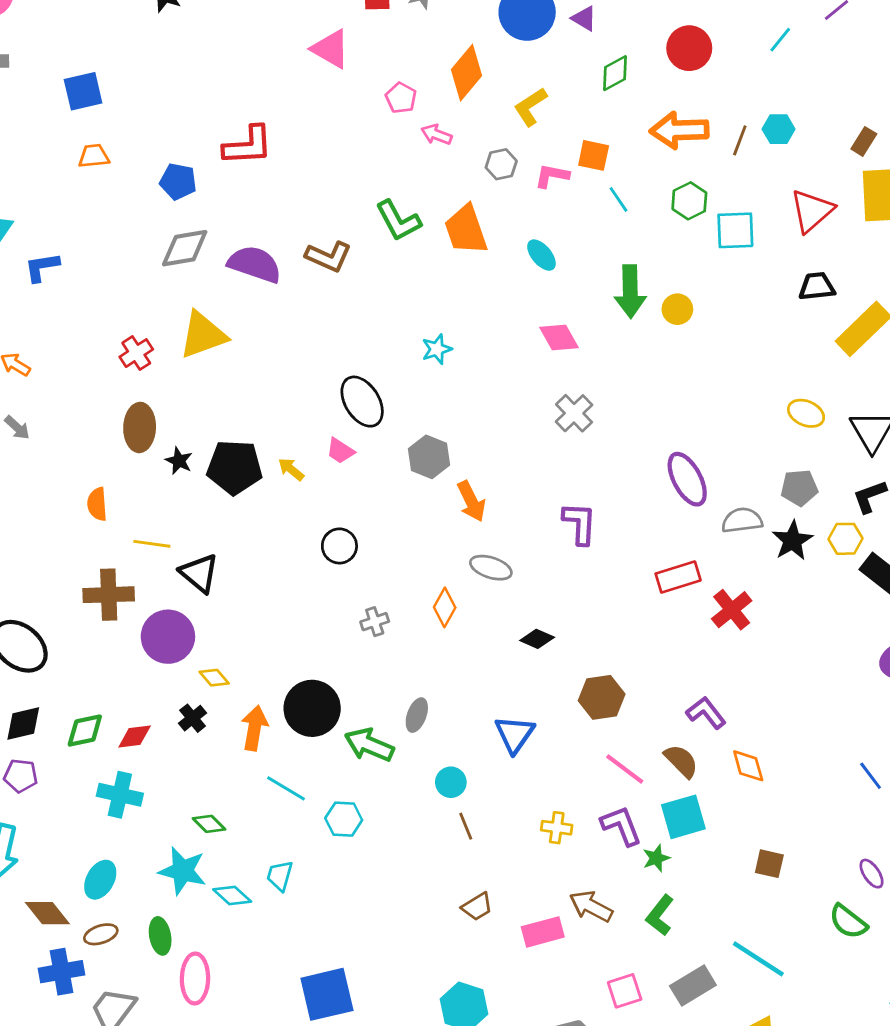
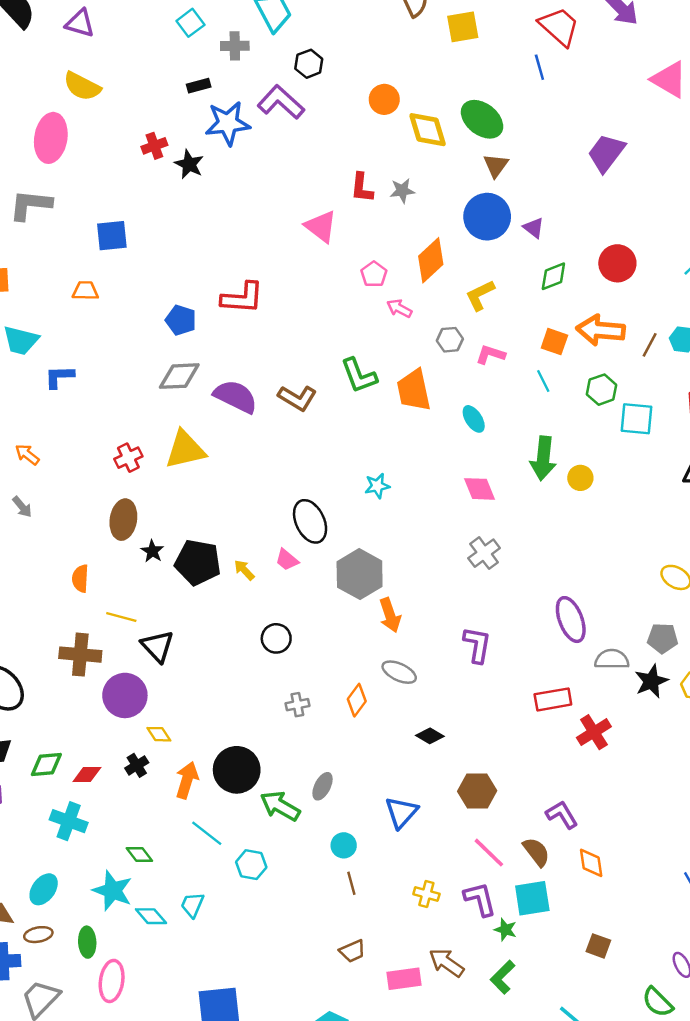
orange square: (594, 155) -> (554, 342), moved
orange trapezoid: (94, 156) -> (85, 291), moved
gray hexagon: (429, 457) -> (360, 574), size x1.4
green star: (656, 858) -> (505, 930), turned 30

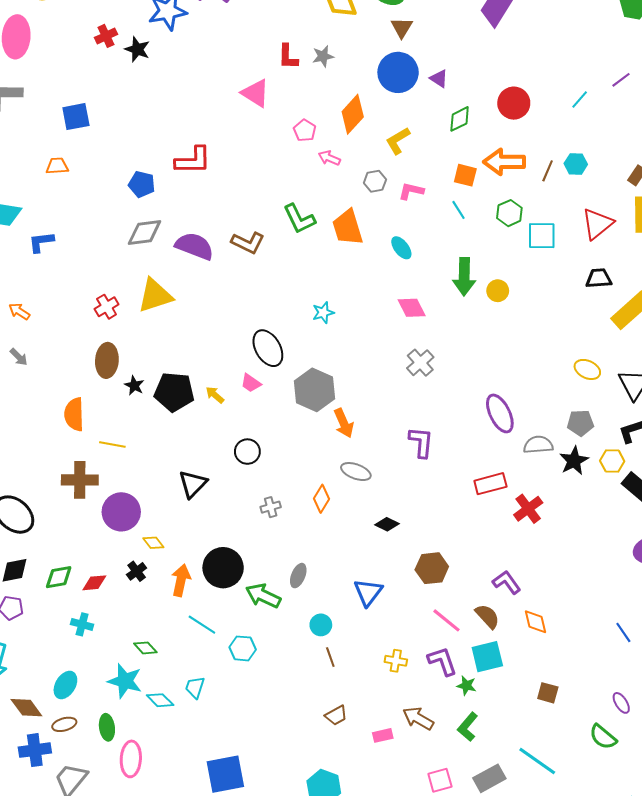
orange semicircle: (80, 578) -> (74, 414), size x1.4
black triangle: (157, 646) -> (193, 484), moved, turned 32
cyan cross: (69, 821) -> (82, 624), size x0.7
pink rectangle: (404, 979) -> (383, 735), size x0.7

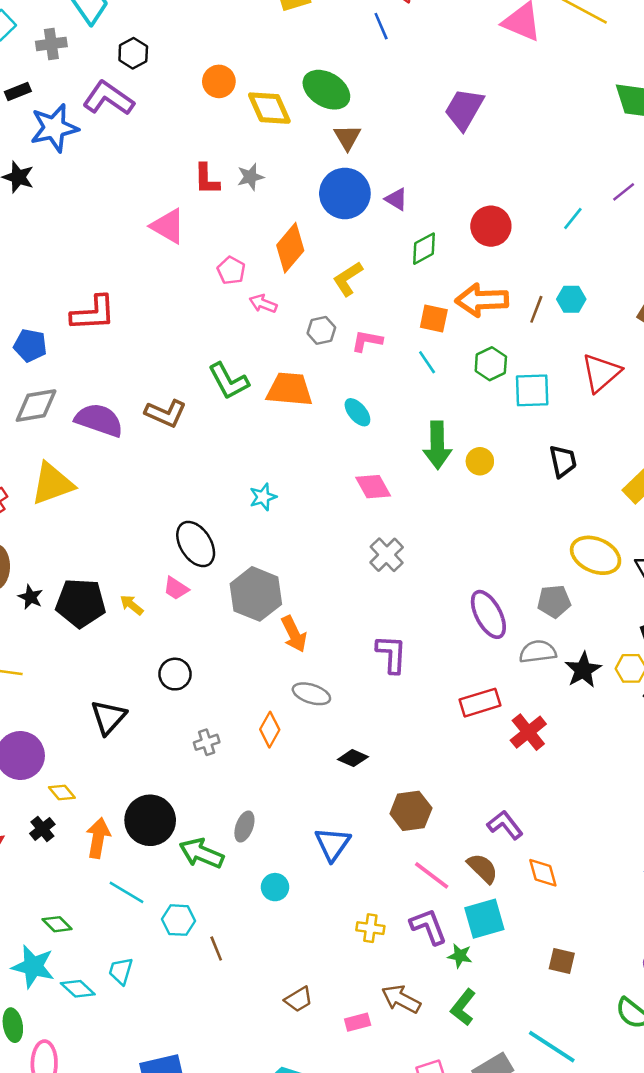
orange trapezoid: (348, 227) -> (289, 389), turned 114
black trapezoid: (599, 278) -> (563, 461), moved, turned 84
yellow ellipse: (587, 369) -> (596, 555), size x1.5
gray pentagon: (580, 423) -> (554, 601), moved
brown line: (330, 657) -> (216, 949), moved

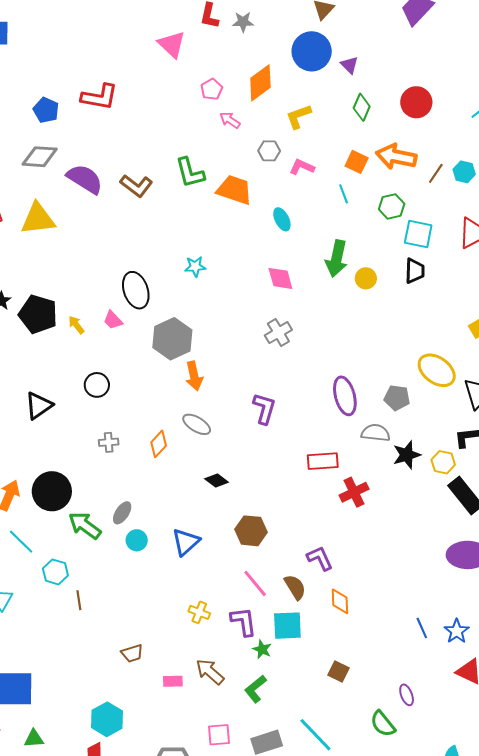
green diamond: (424, 249) -> (362, 107), turned -52
black trapezoid: (563, 461) -> (415, 271), moved
cyan circle: (275, 887) -> (137, 540), moved

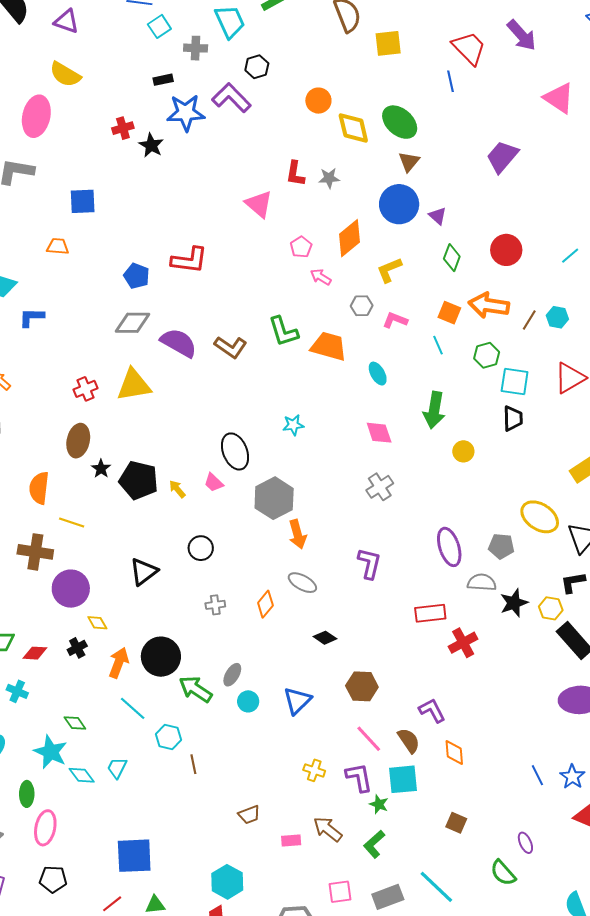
yellow circle: (366, 278) -> (463, 451), moved

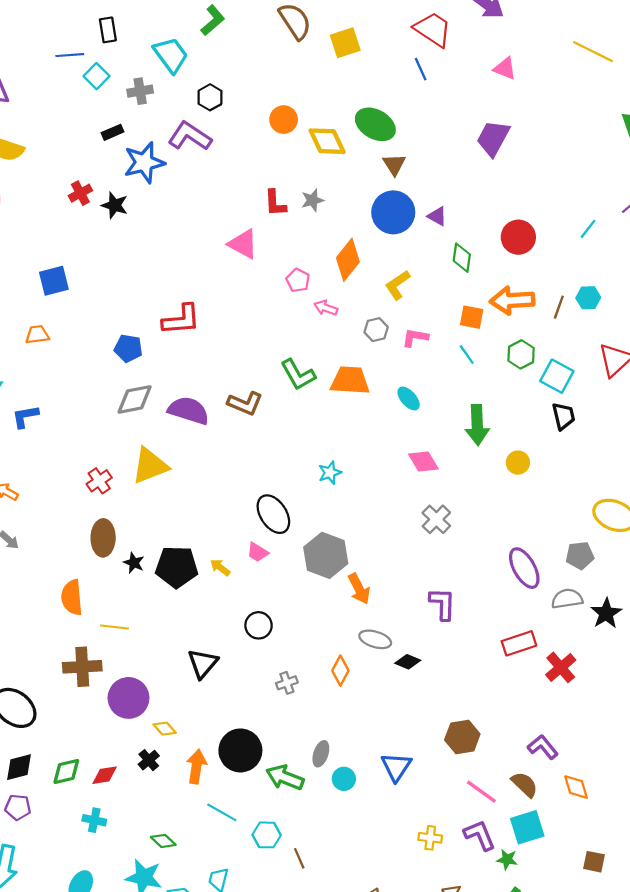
pink triangle: (559, 98) -> (505, 68), moved, size x0.7
cyan square: (515, 382) -> (557, 376), turned 32
black diamond: (325, 638) -> (408, 662), moved

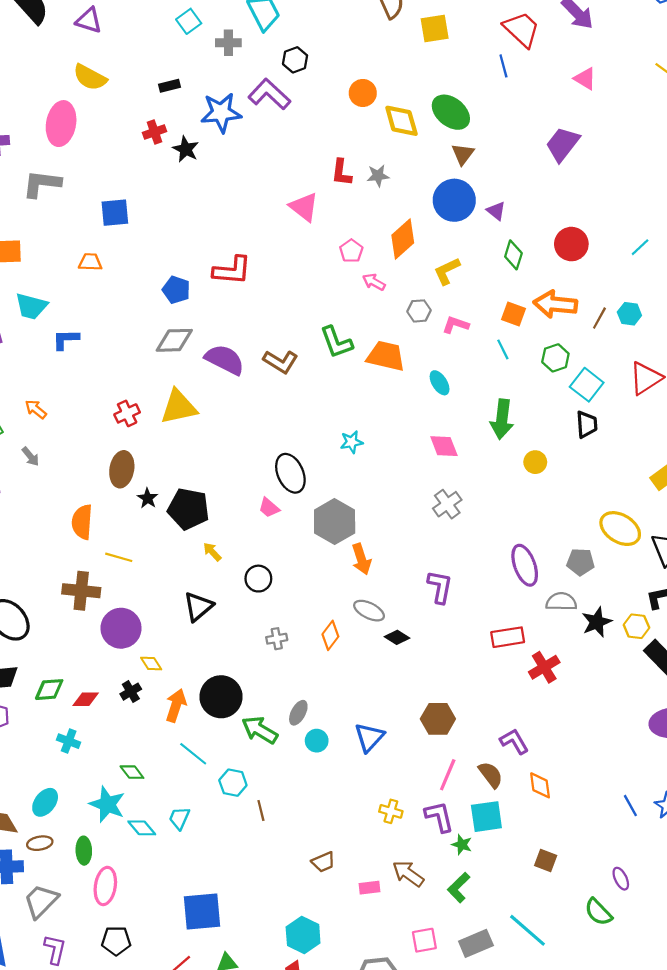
black rectangle: (113, 132) -> (169, 86), moved
yellow arrow: (220, 567) -> (212, 552), moved
pink line: (481, 792) -> (448, 775), turned 68

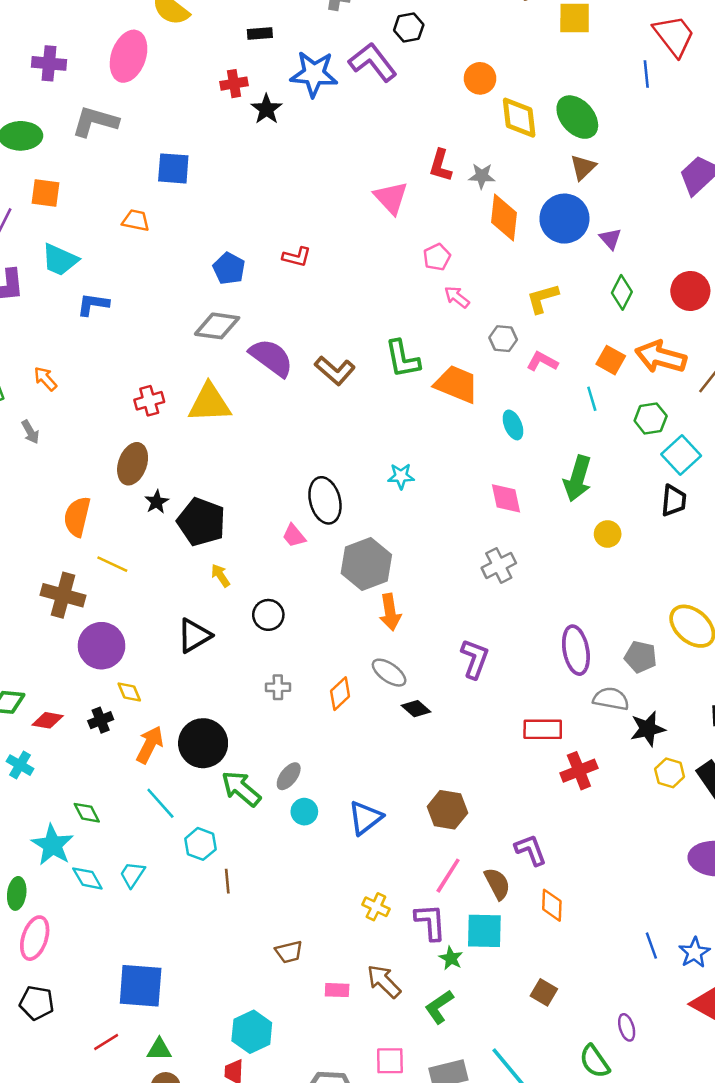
orange diamond: (403, 239) -> (504, 218), moved, turned -51
red L-shape: (232, 270) -> (297, 257), size x0.6
yellow hexagon: (636, 626) -> (670, 773), moved

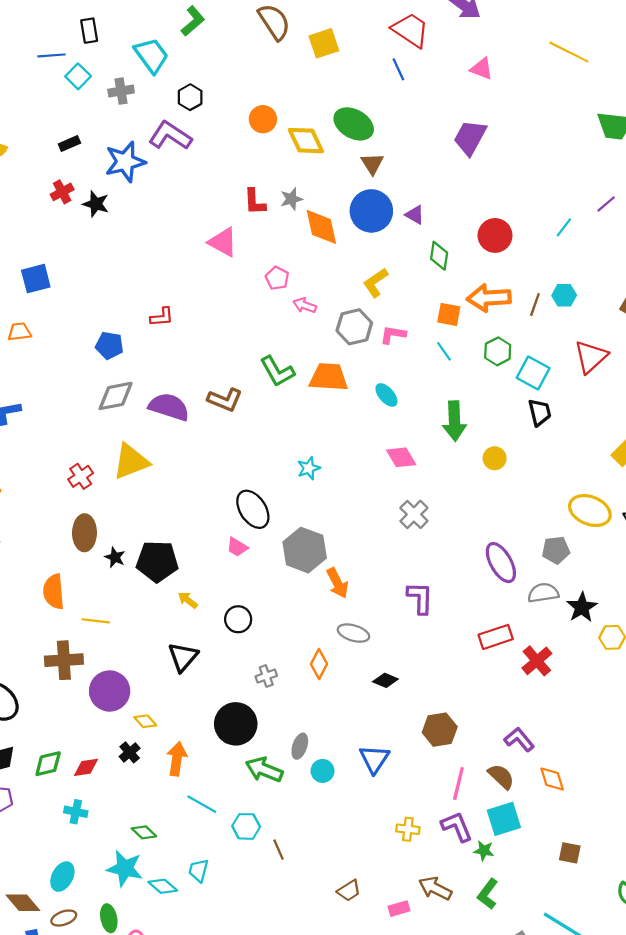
gray hexagon: (503, 339) -> (354, 327), size x1.5
black diamond: (416, 709) -> (385, 680), moved
black circle: (203, 743) -> (236, 724), moved

